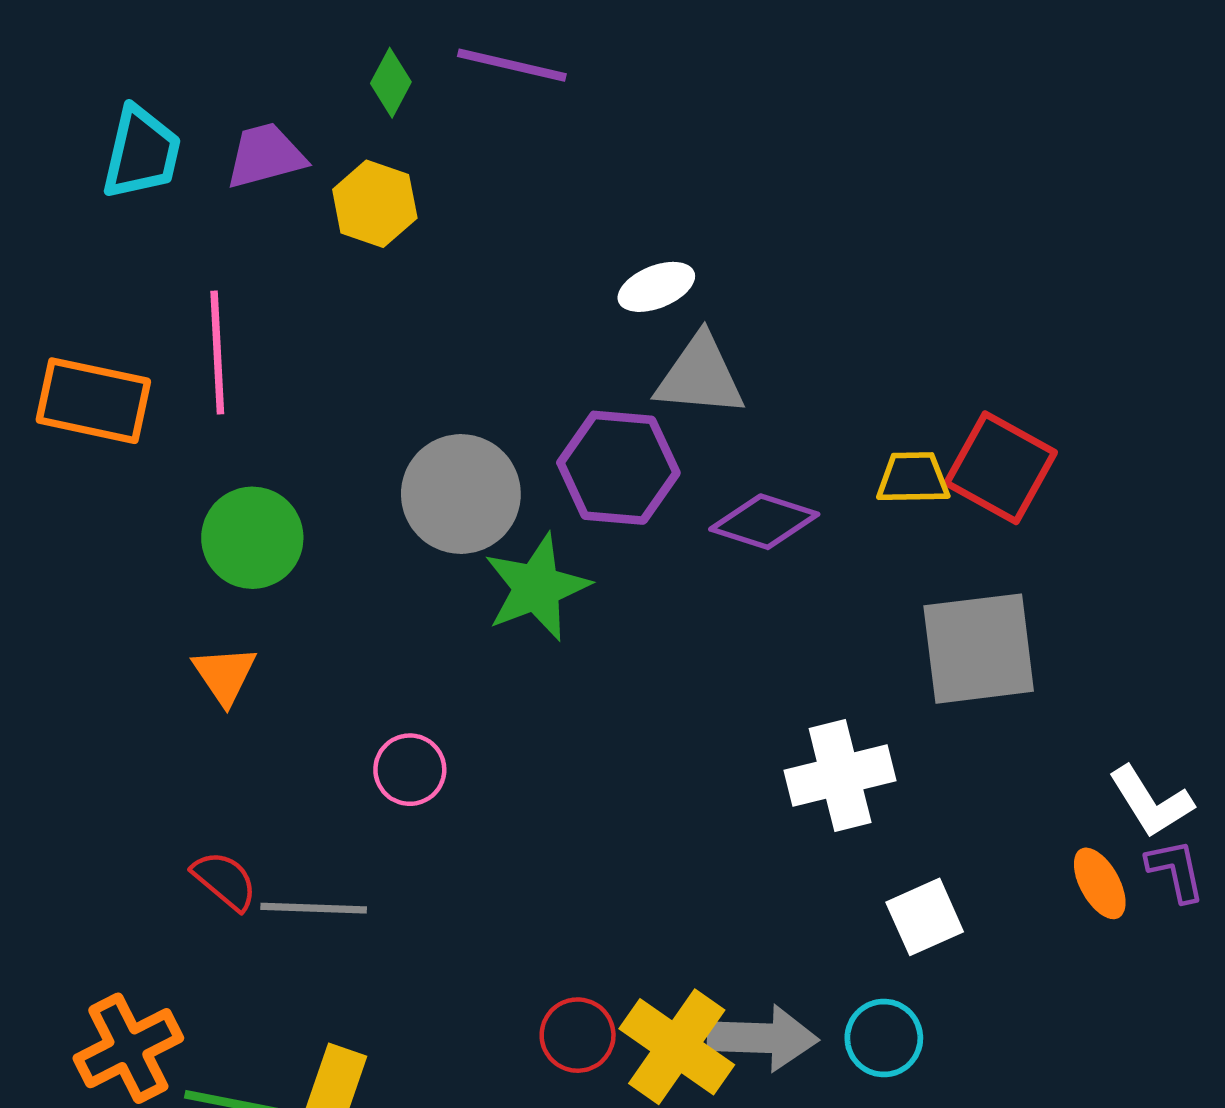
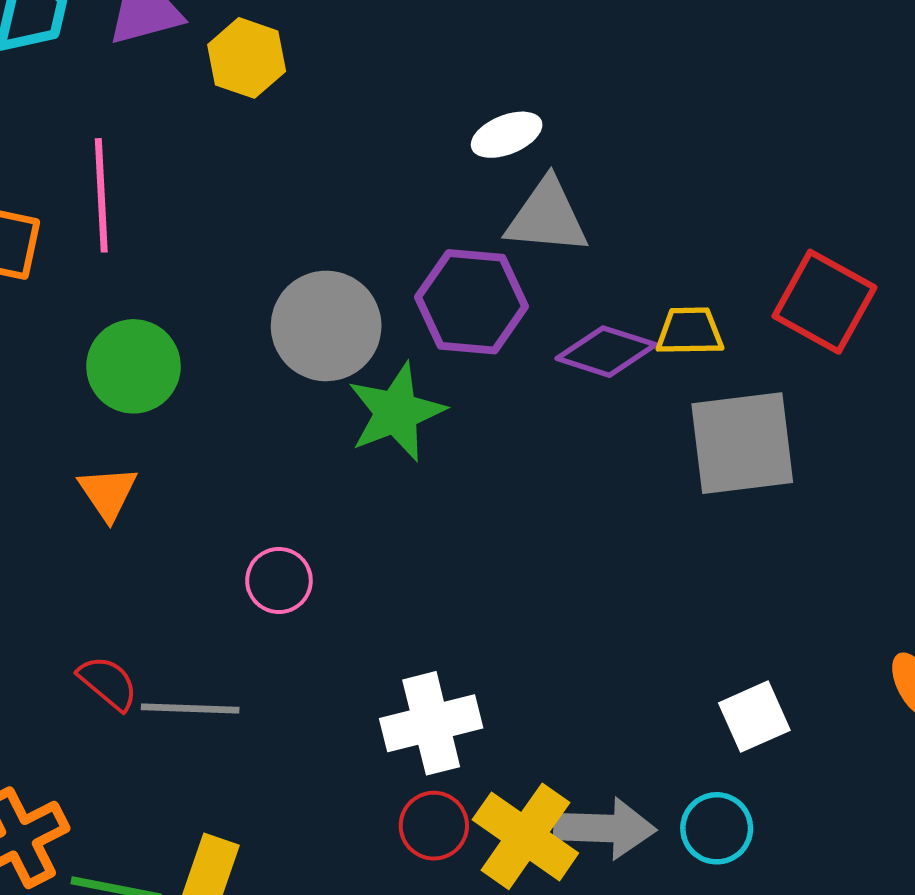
yellow trapezoid: (913, 478) -> (690, 331), moved
gray square: (979, 649) -> (742, 443), moved
white cross: (840, 775) -> (431, 723), moved

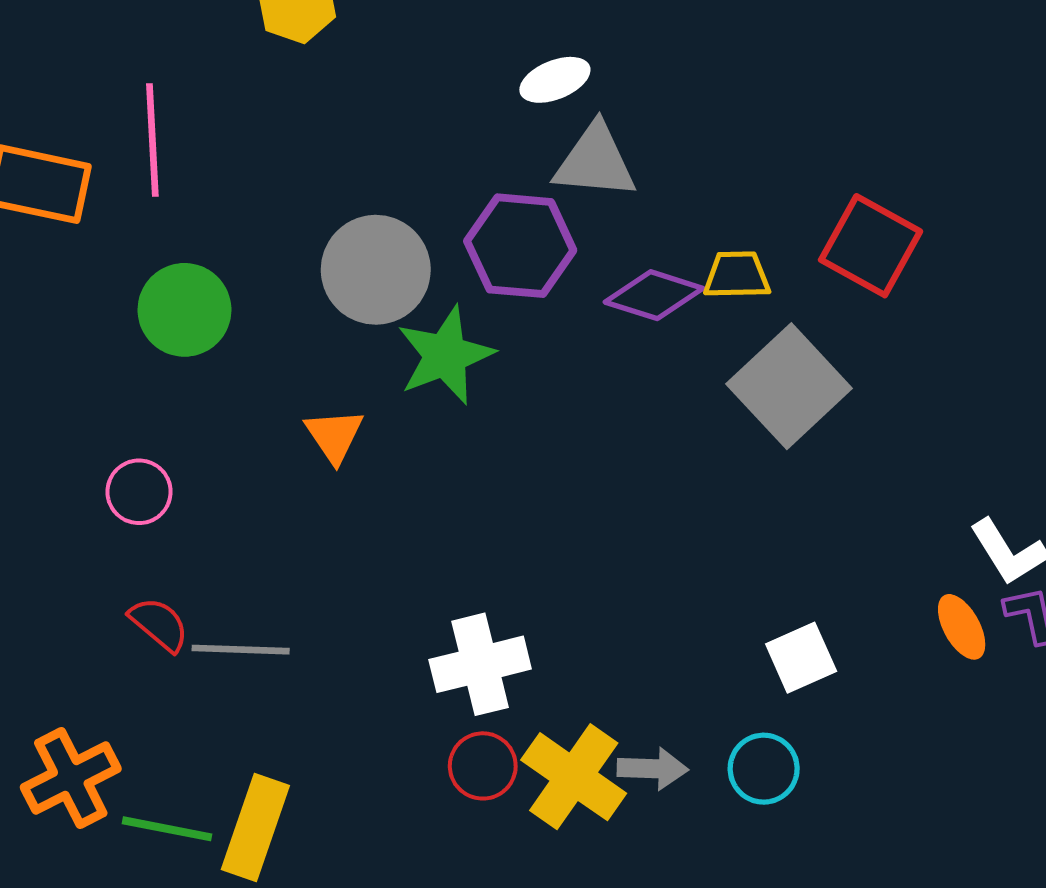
gray square: (742, 443) -> (789, 386), turned -36
orange triangle: (108, 493) -> (334, 436), moved
pink circle: (279, 580) -> (139, 492), moved
gray arrow: (605, 828) -> (653, 769), size x0.7

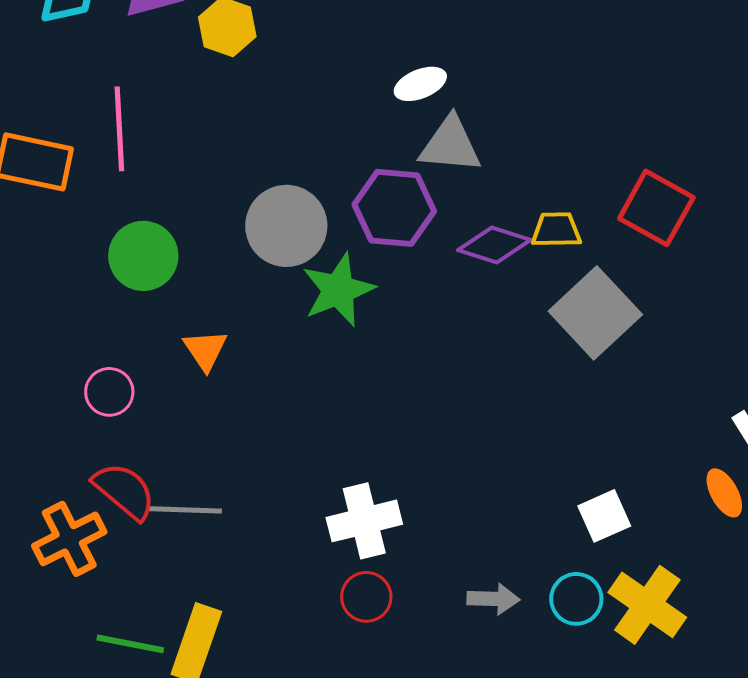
orange triangle: (334, 436) -> (205, 350), moved
red semicircle: (159, 624) -> (124, 491), size x1.4
yellow cross: (574, 777) -> (647, 605), moved
orange cross: (71, 778) -> (69, 539), moved

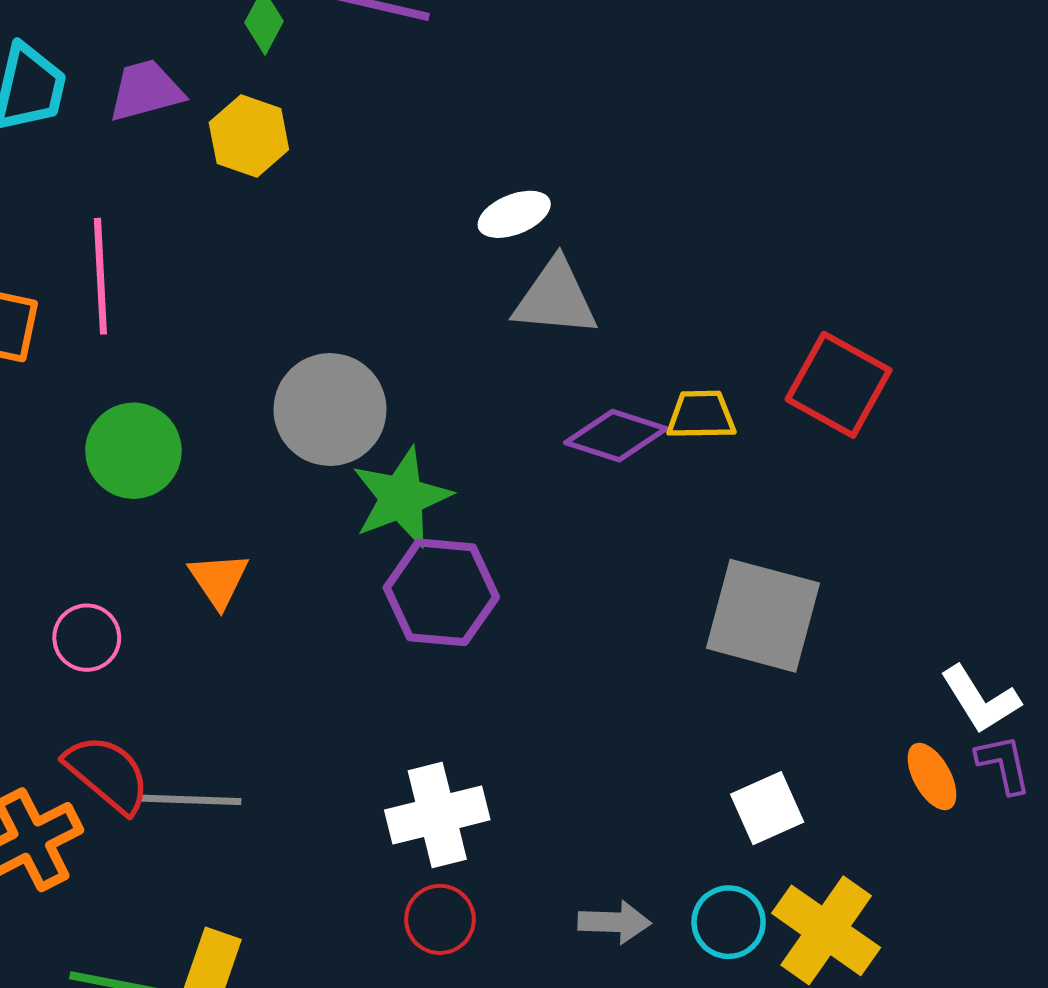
purple hexagon: (394, 208) -> (441, 592), moved
gray square: (595, 313) -> (763, 616), moved, turned -32

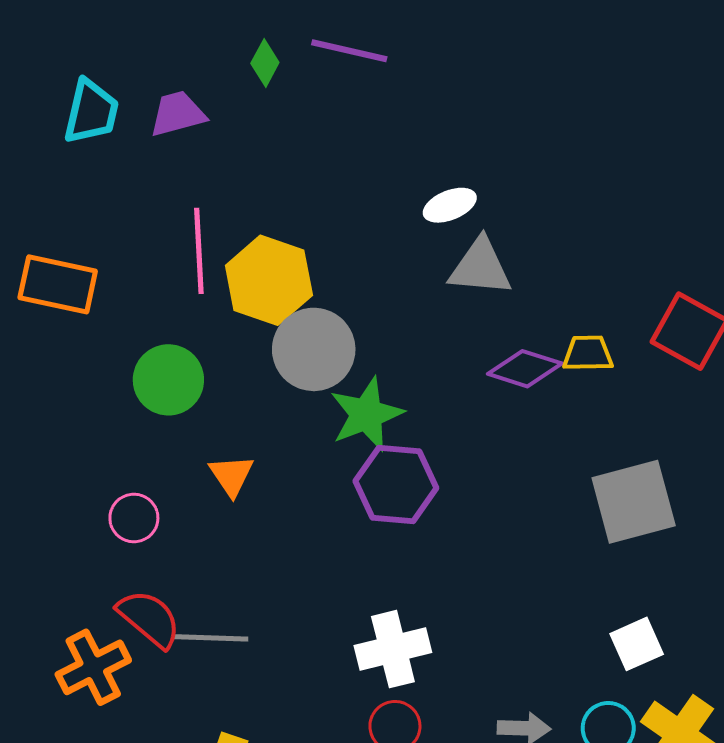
yellow hexagon: (249, 136) -> (269, 280), moved, size x1.5
pink line: (100, 276) -> (199, 251), moved
gray square: (763, 616) -> (634, 502), turned -30

